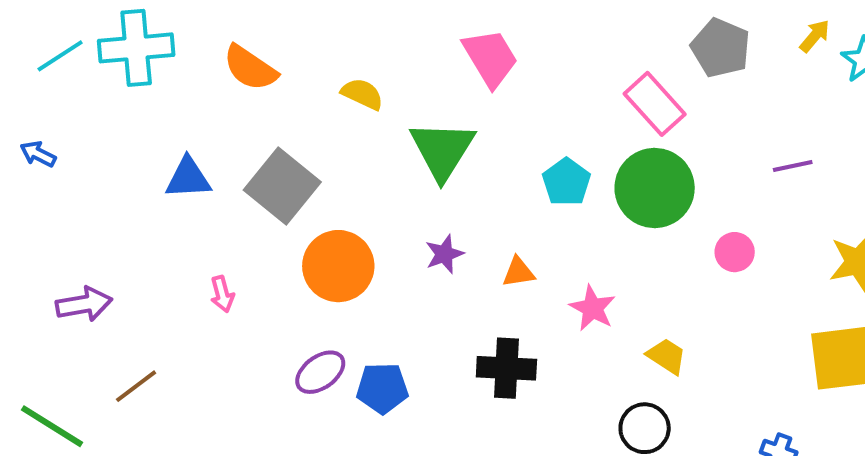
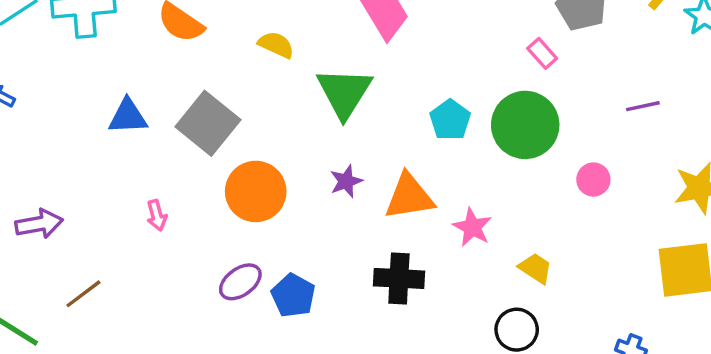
pink rectangle: (655, 104) -> (542, 53), moved, size x0.6
orange triangle: (518, 272) -> (409, 197), size x1.8
blue pentagon: (382, 388) -> (293, 296), turned 30

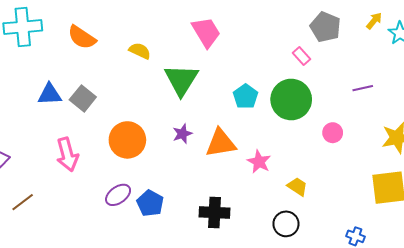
gray square: (208, 123) -> (83, 98), moved, size x0.7
pink arrow: (157, 215) -> (67, 154), size x1.8
black cross: (399, 278) -> (214, 213), moved

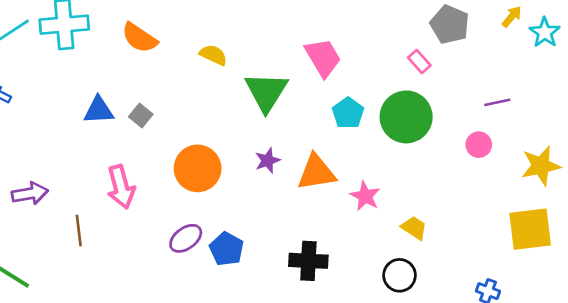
pink trapezoid: (206, 32) -> (323, 58), moved
gray square: (83, 98) -> (141, 116), size x0.7
pink circle: (333, 133) -> (479, 145), moved
brown line: (23, 202) -> (79, 230), moved, turned -60

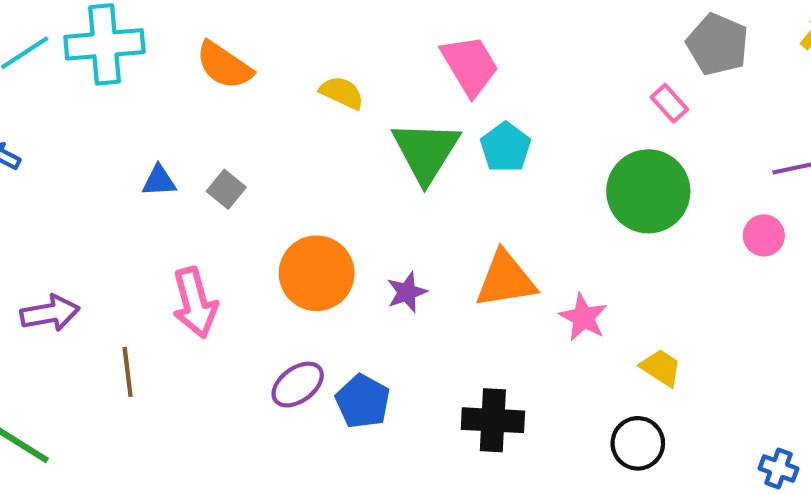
pink trapezoid: (323, 58) -> (470, 65), moved
blue triangle: (99, 110) -> (159, 181), size x0.7
cyan pentagon: (348, 113) -> (506, 147), moved
purple star: (268, 160) -> (407, 292), moved

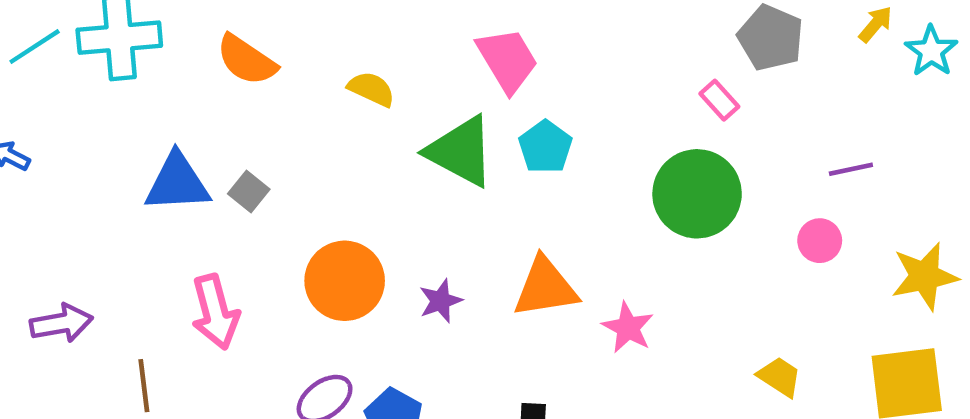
green triangle: (426, 151) -> (461, 151), turned -34
blue triangle: (159, 181) -> (177, 183), size x1.8
yellow trapezoid: (661, 368) -> (780, 377), moved

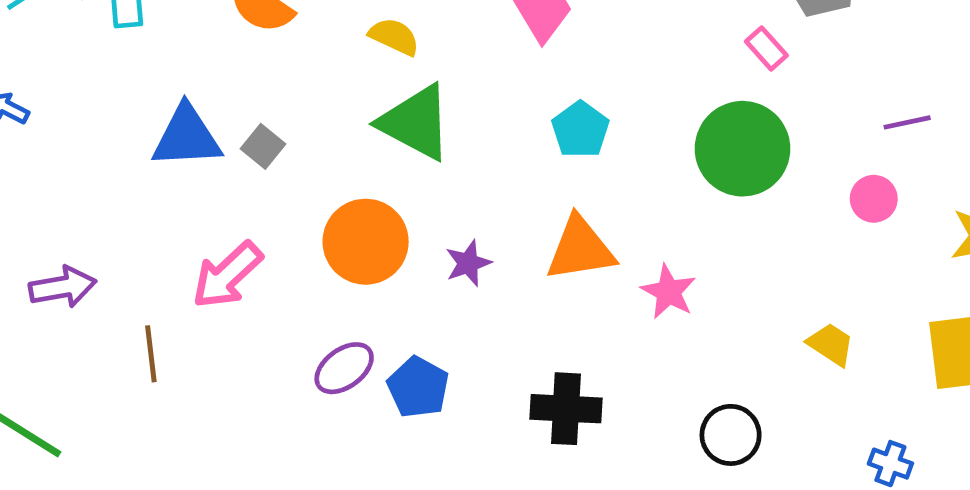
cyan pentagon: (545, 147) -> (580, 130), moved
green triangle: (461, 151) -> (416, 122), moved
pink arrow: (215, 312) -> (227, 275), turned 62

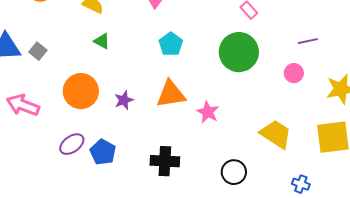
green triangle: (416, 122) -> (102, 41), size x0.5
pink arrow: (227, 275) -> (23, 105), turned 64
yellow trapezoid: (831, 344) -> (276, 134), size x1.6

